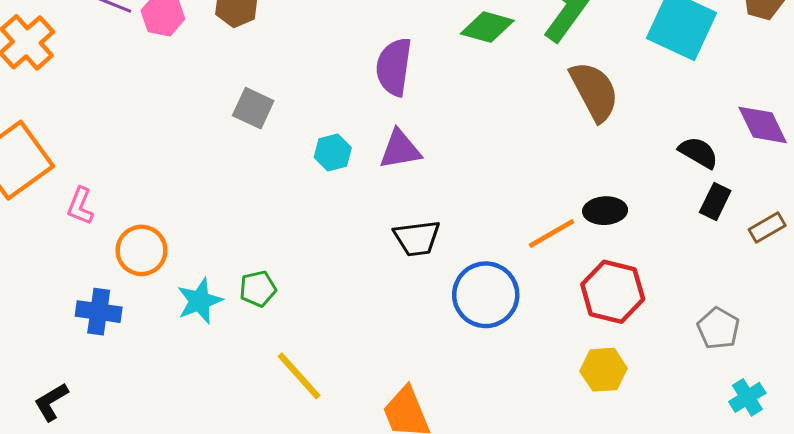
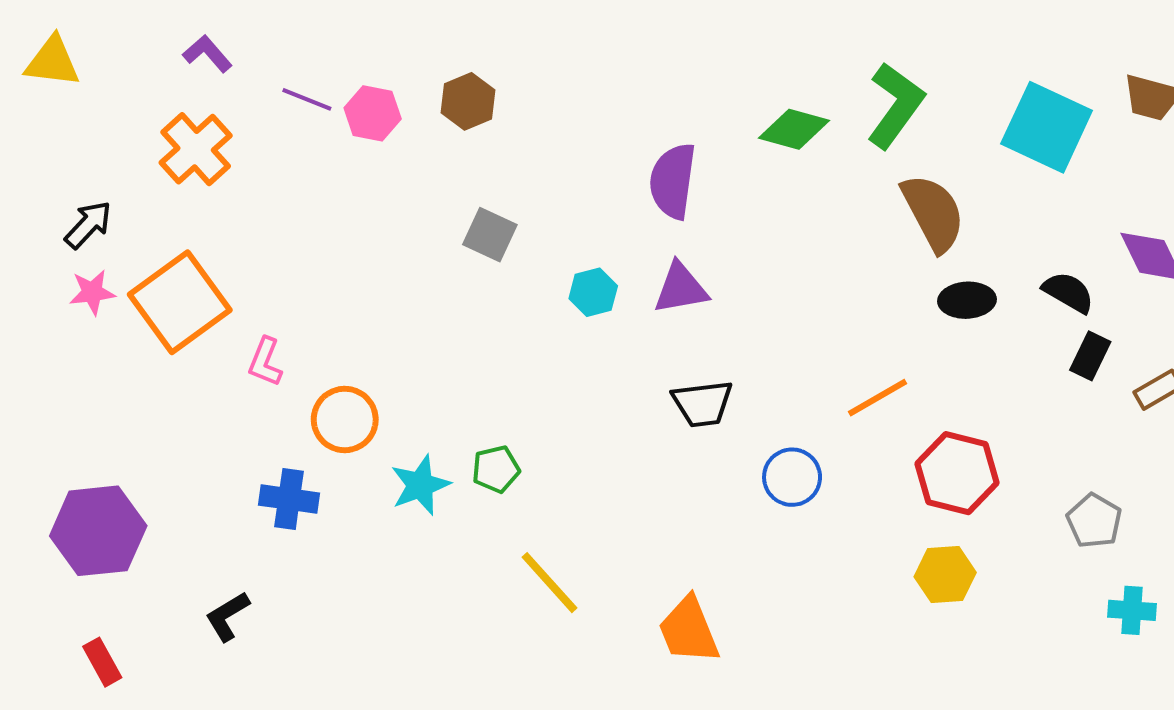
black ellipse: (605, 211) -> (967, 300), moved
blue circle: (486, 295) -> (792, 477), size x0.7
cyan cross: (747, 397) -> (1132, 610), turned 36

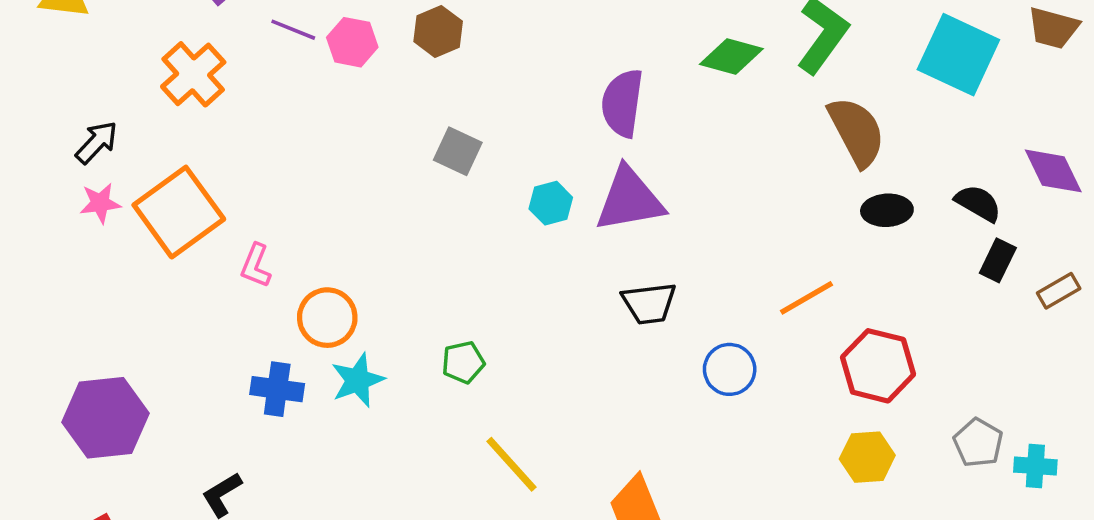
purple triangle: (681, 288) -> (629, 200), size x1.4
cyan star: (420, 485) -> (358, 380), moved
gray pentagon: (1094, 521) -> (978, 443), moved
cyan cross: (1132, 610) -> (1035, 466), moved

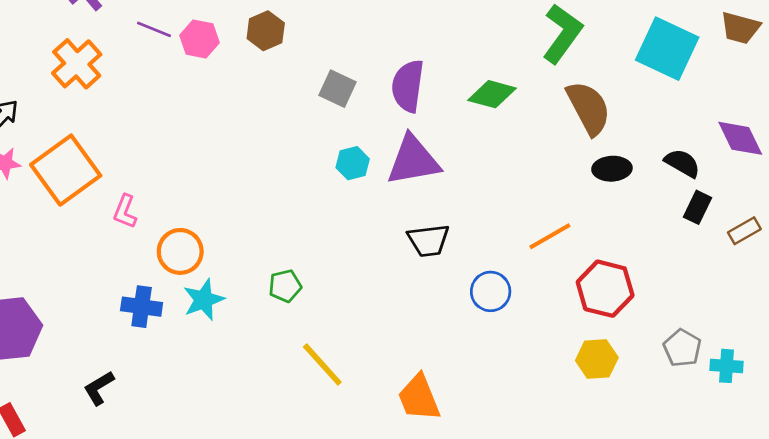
green diamond: (731, 56) -> (492, 94), moved
gray square: (458, 151) -> (337, 89), moved

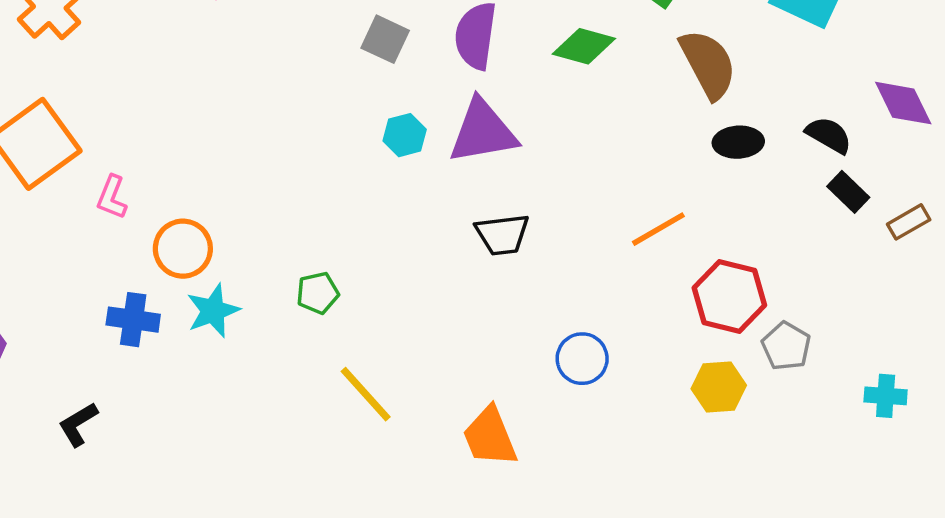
black rectangle: (697, 207) -> (848, 192), turned -72
blue circle: (491, 291) -> (582, 359), moved
gray pentagon: (682, 348) -> (786, 346), moved

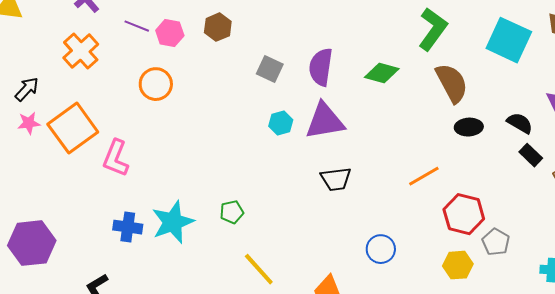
pink L-shape: (112, 197) -> (116, 158), size x1.5
orange circle: (183, 249) -> (156, 84), moved
cyan star: (213, 311) -> (173, 222), size x1.4

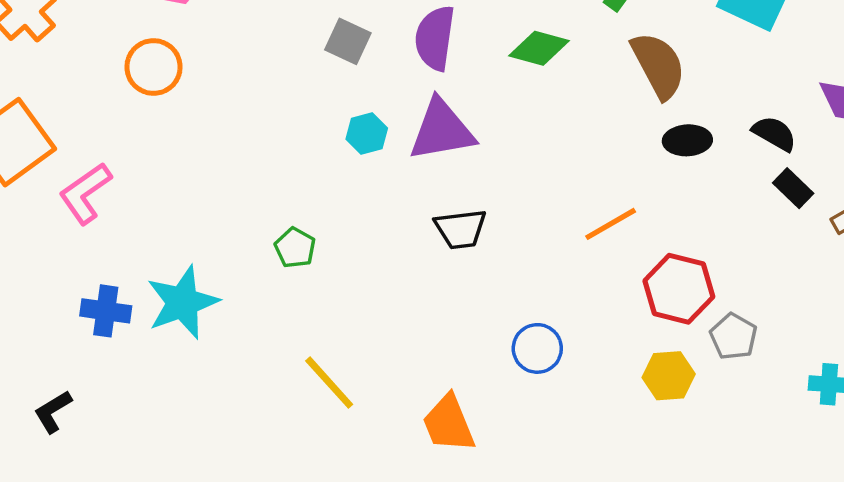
pink L-shape: (116, 158) -> (85, 193), turned 33
green pentagon: (232, 212) -> (295, 248), moved, turned -30

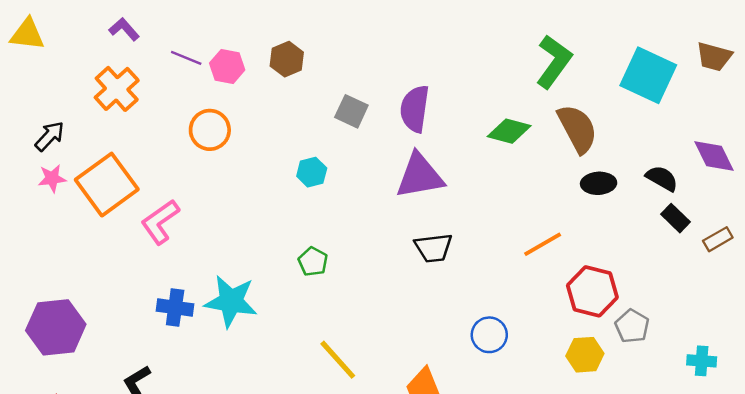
green diamond: (539, 48) -> (509, 131), moved
cyan hexagon: (367, 134) -> (312, 172), moved
cyan star: (183, 302) -> (231, 301), turned 30

